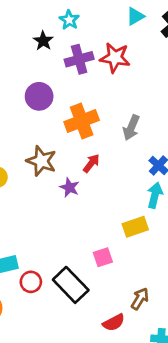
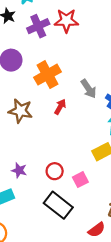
gray arrow: (131, 128) -> (89, 89), moved, turned -48
purple star: (69, 187) -> (19, 170), moved
red circle: (31, 282) -> (55, 171), moved

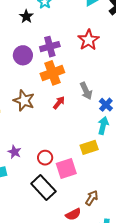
red star: (66, 21) -> (89, 40), moved, turned 30
purple cross: (38, 26) -> (50, 47), moved
pink square: (80, 180) -> (66, 169), size x1.5

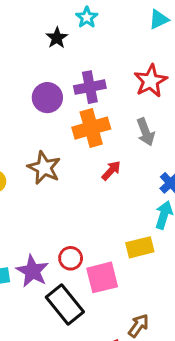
gray arrow: (86, 91) -> (146, 132), moved
red arrow: (59, 103) -> (111, 171), moved
purple star: (14, 152) -> (32, 271), moved, size x1.5

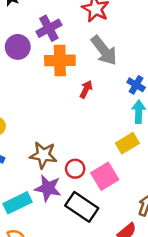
orange cross: (91, 128) -> (60, 60), turned 32
gray arrow: (146, 132) -> (104, 50), size x1.4
brown star: (44, 168) -> (43, 155), moved

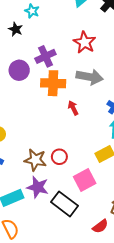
gray arrow: (104, 50) -> (90, 77), turned -45
red arrow: (86, 89) -> (73, 108), turned -56
red circle: (75, 169) -> (59, 157), moved

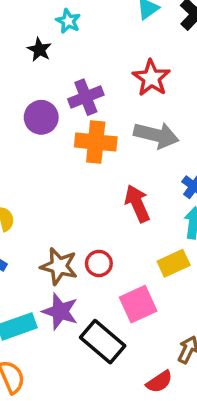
red arrow: (73, 108) -> (137, 203), moved, size x1.5

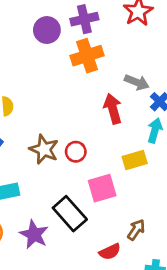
gray arrow: (156, 135) -> (137, 82), moved, size x0.7
orange cross: (96, 142) -> (87, 56), turned -32
purple star: (60, 311) -> (34, 234), moved

